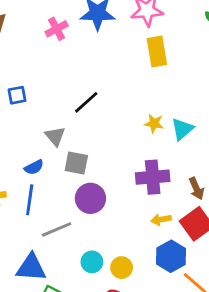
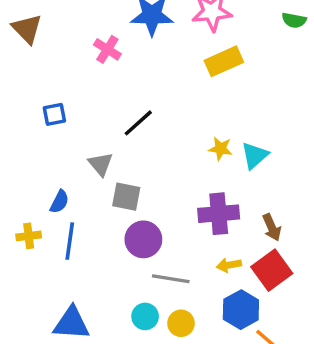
pink cross: (57, 29) -> (107, 49), moved, turned -30
yellow rectangle: (157, 51) -> (224, 61), turned 76
blue semicircle: (34, 167) -> (59, 202), moved, turned -36
gray line: (57, 229) -> (171, 279), moved, turned 32

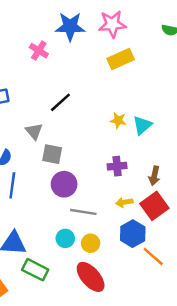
purple cross: (219, 214) -> (117, 166), size x0.7
brown arrow: (272, 227) -> (154, 176), turned 36

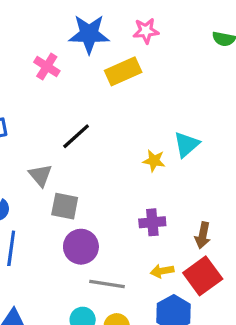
pink star: (112, 24) -> (146, 31), size x0.7
yellow rectangle: (121, 59) -> (123, 71), moved
cyan triangle: (142, 125) -> (186, 144), moved

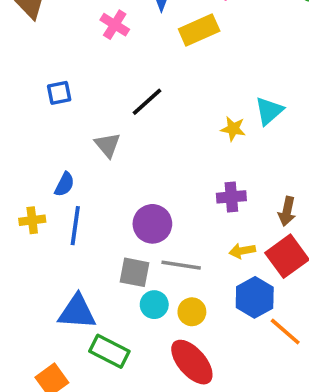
gray square: (65, 206) -> (134, 272), moved

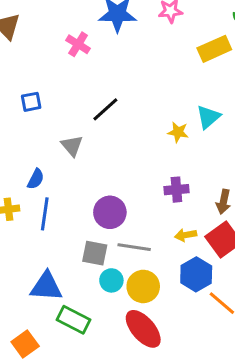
yellow rectangle: (199, 30) -> (214, 49), moved
yellow circle: (192, 312) -> (143, 286), size x1.4

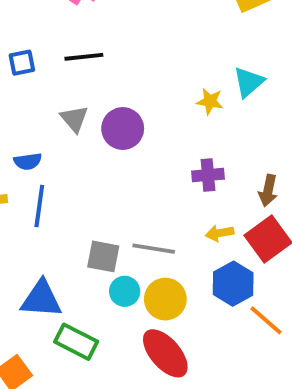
black line: (105, 109) -> (84, 57), moved, turned 36
blue semicircle: (36, 179) -> (28, 161), turned 55
purple circle: (110, 212) -> (123, 129), moved

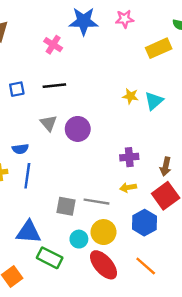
yellow star: (210, 101) -> (130, 96), moved
yellow arrow: (220, 233) -> (128, 188), moved
cyan circle: (125, 291) -> (79, 239), moved
orange line: (266, 320) -> (146, 266), moved

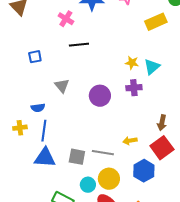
black line: (54, 86) -> (79, 45), moved
purple circle: (78, 129) -> (100, 96), moved
purple cross: (129, 157) -> (134, 88), moved
blue triangle: (29, 232) -> (45, 158), moved

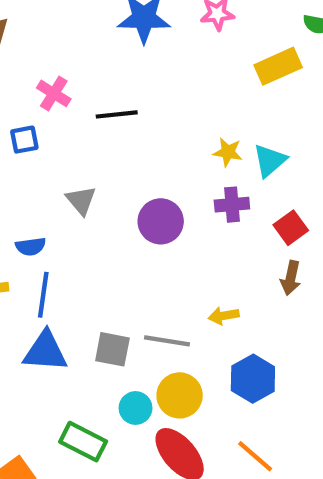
pink cross: (66, 19) -> (54, 93), moved
red square: (162, 148) -> (291, 228), moved, size x0.7

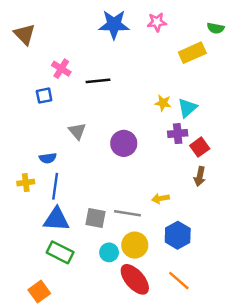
purple cross: (232, 205) -> (178, 134), moved
green rectangle: (83, 442) -> (60, 252), moved

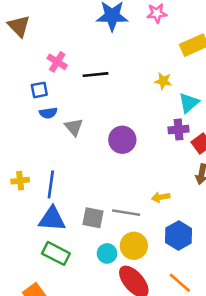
yellow star: (163, 103) -> (163, 81), moved
blue semicircle: (48, 158) -> (48, 113), moved

